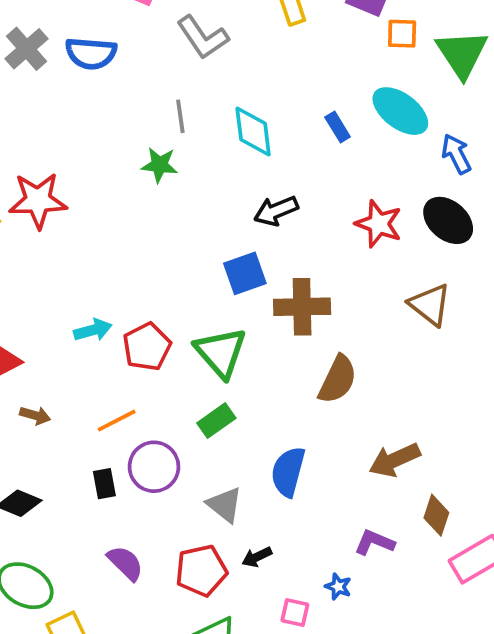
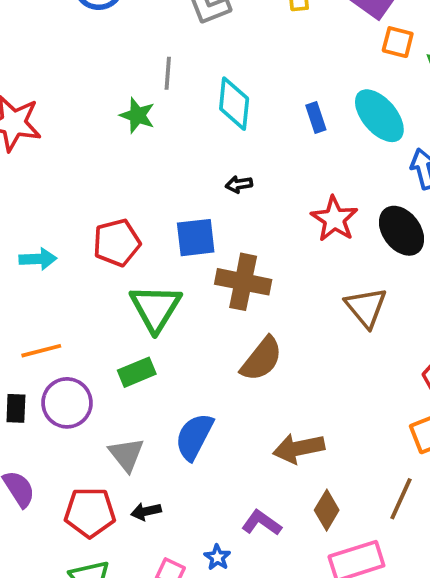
black arrow: (276, 211) -> (239, 184), size x0.6
red pentagon: (147, 347) -> (117, 243), moved

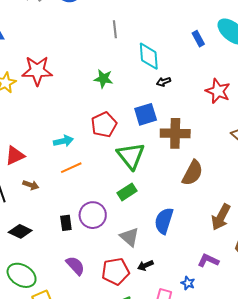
cyan diamond: (234, 104) -> (149, 56), moved
green star: (137, 115) -> (103, 79), moved
orange line: (41, 351) -> (71, 168), moved
brown arrow: (299, 448) -> (221, 217), turned -40

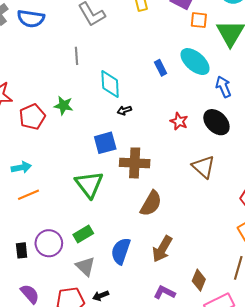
red star: (218, 91) -> (179, 121), size x0.7
red pentagon: (104, 125) -> (32, 117), moved
green rectangle: (127, 192) -> (83, 234), moved
brown arrow: (221, 217) -> (162, 249), moved

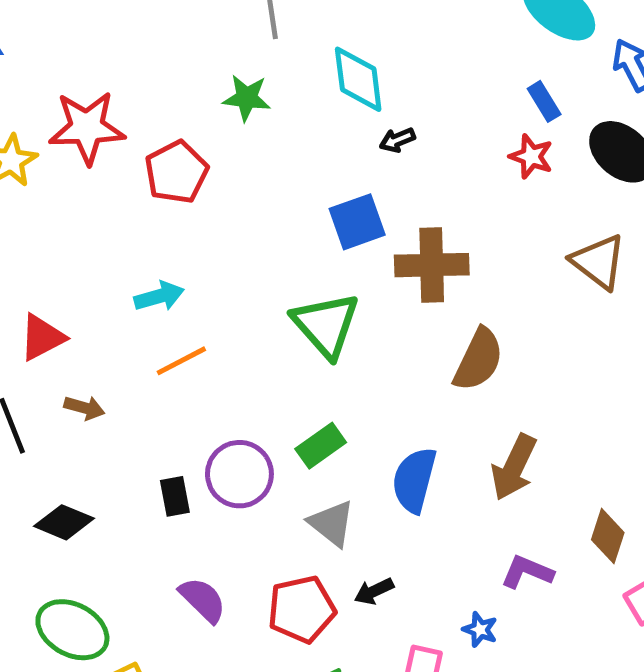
blue rectangle: (161, 68) -> (544, 101), moved
green star: (64, 106) -> (247, 98), moved

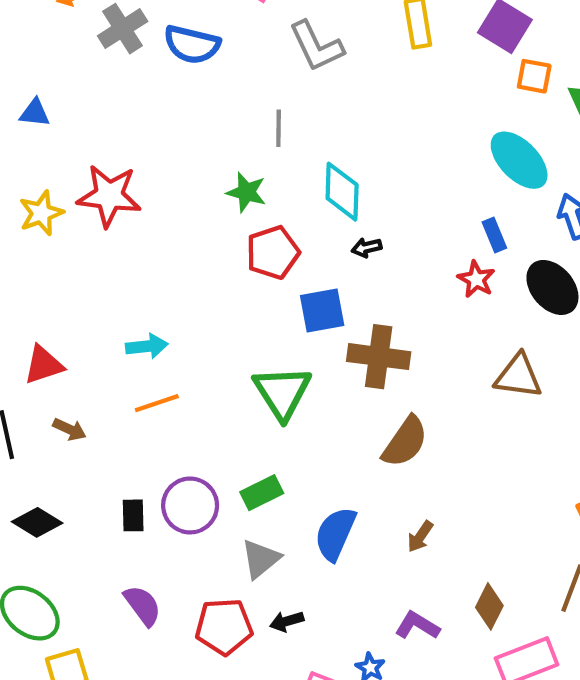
red pentagon: (176, 172) -> (273, 252), moved
brown triangle: (598, 262) -> (518, 376), turned -39
brown arrow: (514, 467) -> (420, 536), size x0.6
gray triangle: (332, 523) -> (261, 559), turned 33

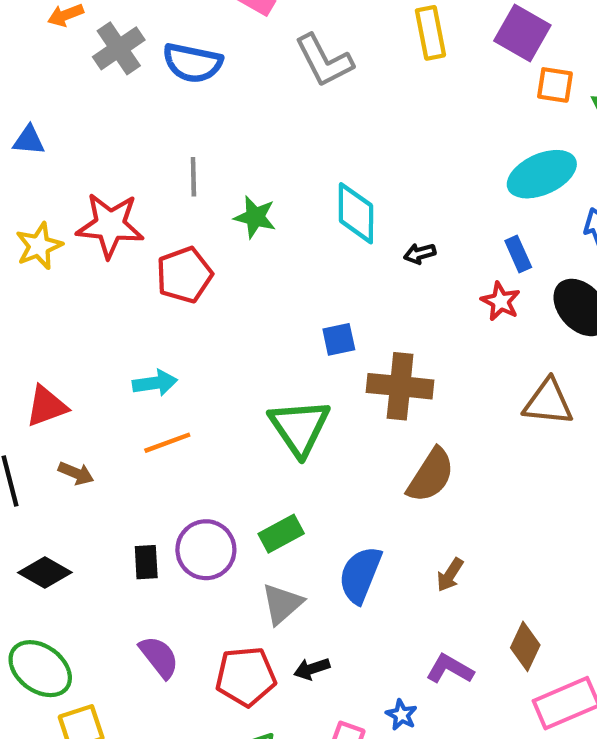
gray line: (279, 128) -> (193, 177), moved
cyan ellipse: (519, 160) -> (542, 174), turned -68
black arrow: (367, 248) -> (420, 254), moved
red pentagon: (273, 252) -> (184, 275), moved
blue square: (322, 310) -> (339, 339), size x0.7

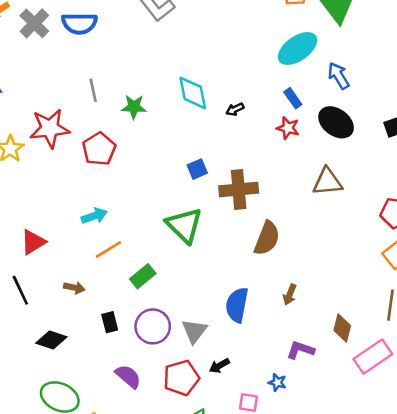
brown arrow: (76, 473) -> (74, 288), moved
green rectangle: (281, 534) -> (143, 276), moved
purple circle: (206, 550) -> (153, 326), moved

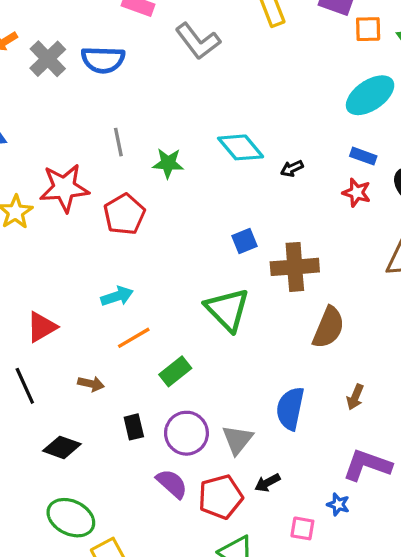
cyan diamond: (193, 93) -> (241, 147), turned -30
blue rectangle: (293, 98) -> (363, 156), turned -36
purple L-shape: (300, 350) -> (367, 465), size x1.4
purple semicircle: (128, 376) -> (172, 484), moved

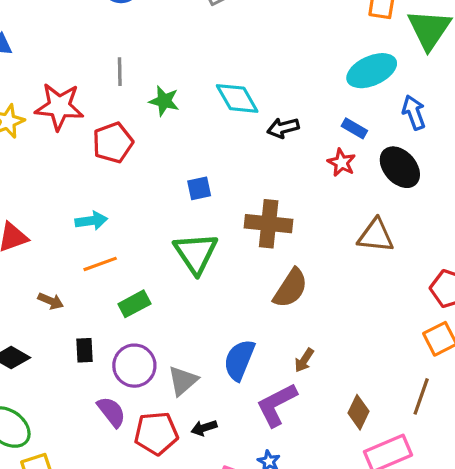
black arrow: (292, 168) -> (283, 128), size x1.4
blue square: (244, 241) -> (199, 188), moved
purple L-shape: (367, 465) -> (277, 405), moved, turned -57

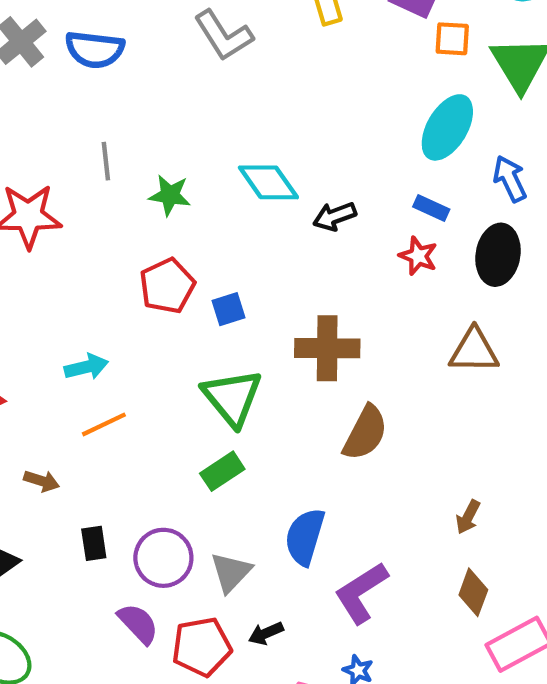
cyan ellipse: (372, 71) -> (447, 127), turned -30
red pentagon: (113, 143) -> (167, 286), moved
black ellipse: (400, 167) -> (498, 255), turned 57
green rectangle: (134, 304) -> (222, 471), moved
brown arrow: (304, 360) -> (468, 517), moved

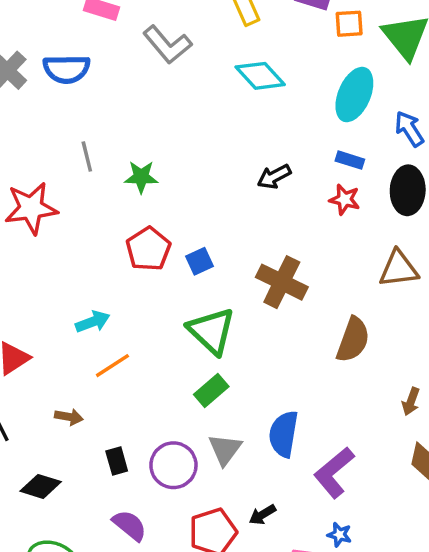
cyan diamond: (268, 182) -> (260, 76), moved
brown cross: (327, 348) -> (282, 282), turned 33
brown semicircle: (365, 433) -> (353, 340), moved
gray triangle: (231, 572) -> (225, 449), moved
purple semicircle: (138, 624) -> (130, 525), moved

